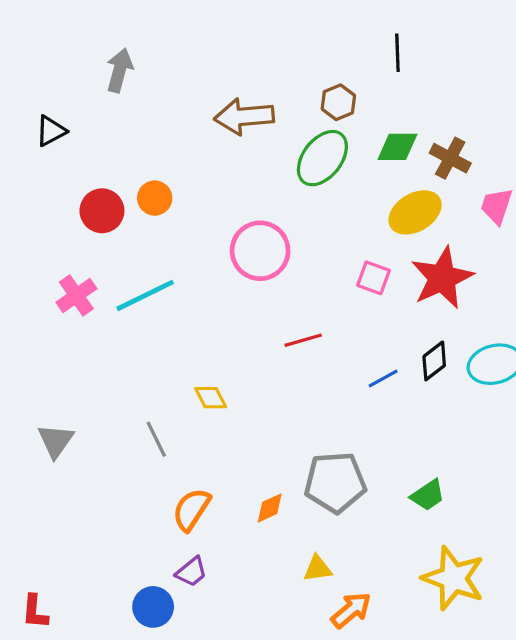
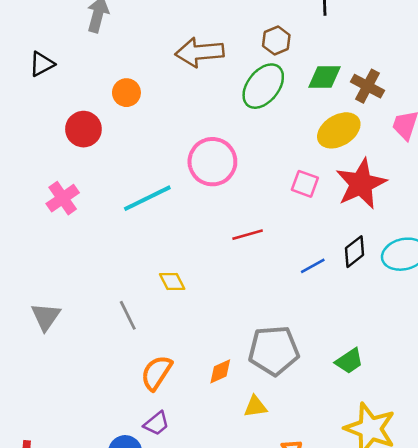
orange circle: (155, 198) -> (126, 93), moved
cyan line: (145, 295) -> (147, 198), moved
yellow triangle: (318, 569) -> (255, 407), moved

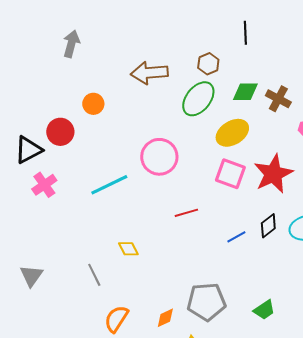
black triangle: (42, 64) -> (28, 150), moved, size x1.4
yellow ellipse: (339, 130) -> (232, 133), moved
pink square: (305, 184) -> (230, 174), size x1.4

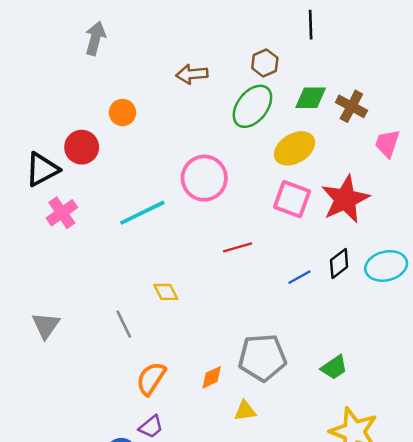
brown arrow: (149, 73) -> (192, 74), size x0.7

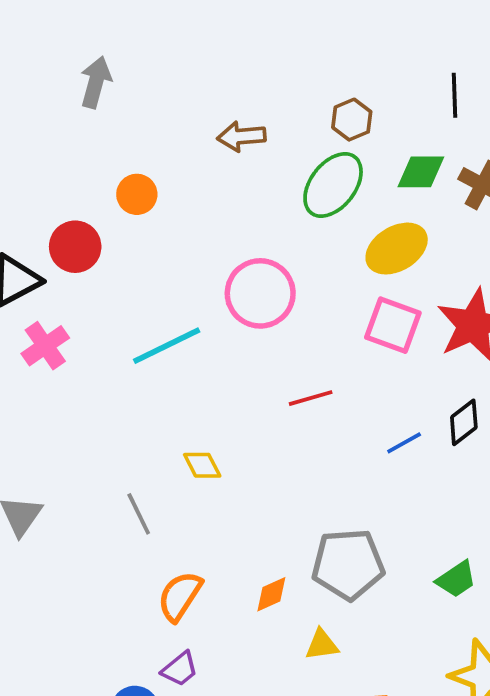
black line: (311, 25) -> (454, 95), moved

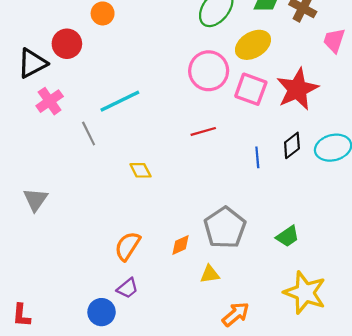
pink circle: (260, 293) -> (209, 71), moved
blue line: (404, 443) -> (257, 157), turned -66
gray line: (139, 514) -> (89, 134), moved
gray pentagon: (348, 564) -> (225, 228), turned -30

